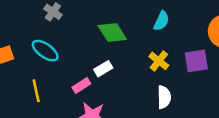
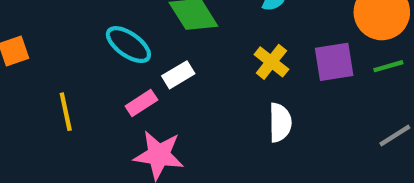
cyan ellipse: (45, 51) -> (128, 45), moved

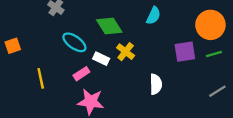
yellow cross: (271, 62) -> (126, 52), moved
white rectangle: (178, 75) -> (101, 59), turned 56

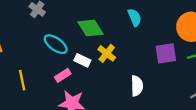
cyan semicircle: (153, 16) -> (135, 17), turned -48

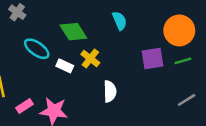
pink rectangle: (63, 75) -> (25, 106), moved
white semicircle: (137, 86) -> (110, 91), moved

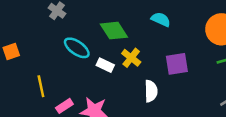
cyan semicircle: (120, 21) -> (161, 19), turned -42
purple square: (152, 58) -> (177, 64), moved

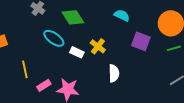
green diamond: (114, 31) -> (73, 17), moved
purple square: (177, 64) -> (141, 41), moved, turned 30

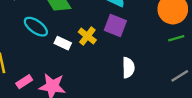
purple square: (141, 41) -> (115, 25), moved
white semicircle: (114, 73) -> (128, 68), moved

